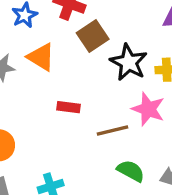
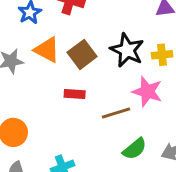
brown square: (93, 36) -> (82, 54), moved
green semicircle: (131, 171) -> (135, 149), turned 115

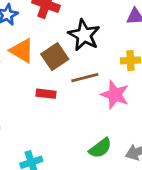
black star: (127, 50) -> (84, 35), moved
brown line: (116, 113) -> (85, 78), moved

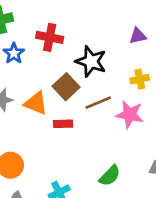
orange triangle: (22, 51) -> (36, 103), moved
green semicircle: (100, 148) -> (110, 176), moved

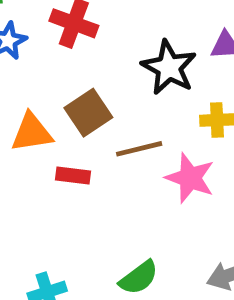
black star: (91, 61) -> (169, 67), moved
orange triangle: (36, 103) -> (32, 133), turned -40

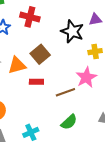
brown line: (139, 149) -> (65, 92), moved
pink star: (190, 178) -> (86, 77), turned 30

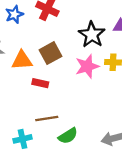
pink star: (86, 77) -> (87, 66), moved
brown line: (65, 92) -> (47, 118), moved

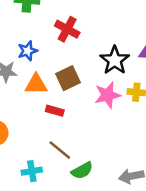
blue star: (14, 14) -> (28, 51), moved
brown line: (47, 118) -> (60, 150), turned 45

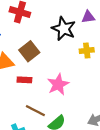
pink star: (108, 95) -> (58, 84), moved

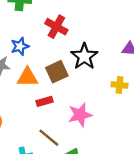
black star: (64, 29) -> (84, 56), moved
red rectangle: (24, 80) -> (45, 101), turned -32

